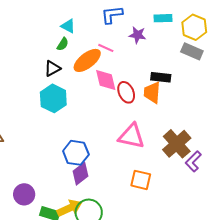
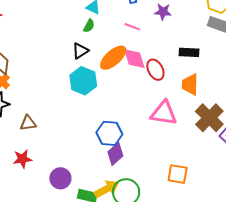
orange ellipse: (87, 60) -> (113, 58), moved
orange trapezoid: (152, 93) -> (190, 84), moved
orange square: (141, 180) -> (178, 174), moved

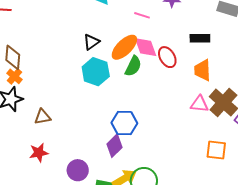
green semicircle: (89, 26) -> (133, 66), moved, size x1.5
pink triangle: (164, 113) -> (199, 104), moved, size x0.7
purple diamond: (115, 154) -> (115, 146), moved
orange square: (178, 174) -> (216, 150), moved

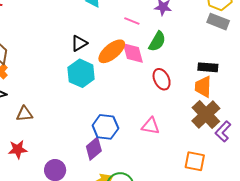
black rectangle: (200, 38) -> (208, 67), moved
red ellipse: (167, 57) -> (162, 79), moved
green semicircle: (133, 66) -> (157, 41), moved
orange trapezoid: (203, 70) -> (203, 87), moved
pink triangle: (199, 104) -> (150, 126), moved

